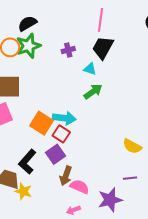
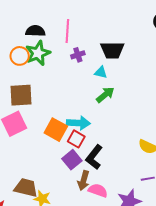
pink line: (100, 20) -> (67, 31), moved
black semicircle: (27, 23) -> (35, 31), turned 36
black trapezoid: (103, 48) -> (112, 50), turned -115
black L-shape: (27, 162) -> (94, 157), moved

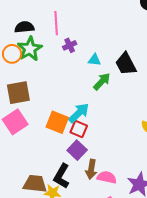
black trapezoid: (112, 50) -> (126, 64), moved, turned 70
cyan arrow: (78, 123) -> (79, 113), turned -40
black L-shape: (94, 157) -> (62, 176), moved

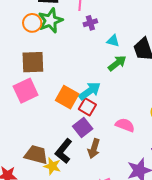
pink semicircle: (107, 177) -> (125, 125), moved

